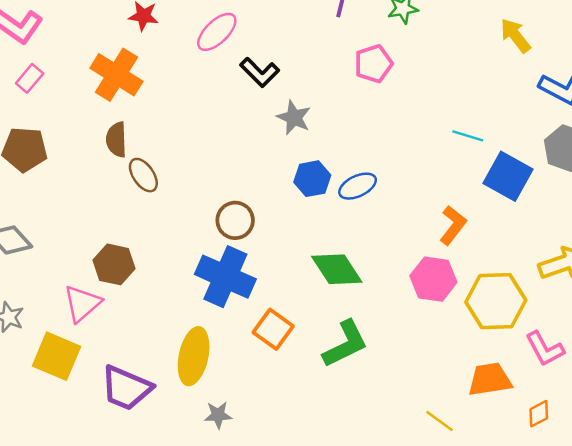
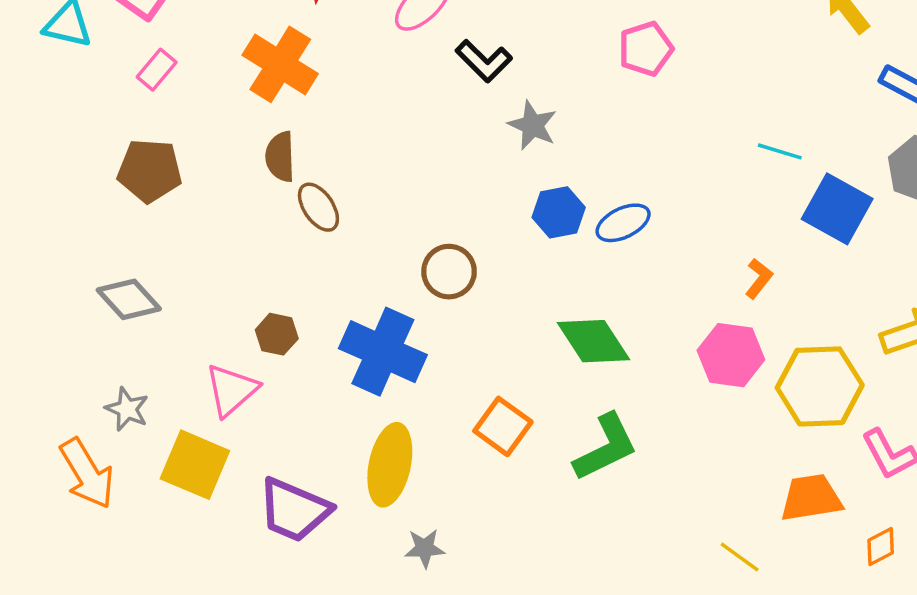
orange L-shape: (453, 225) -> (759, 279), size x0.7
brown hexagon: (114, 264) -> (277, 334), size x0.7
blue cross: (225, 277) -> (383, 352), moved

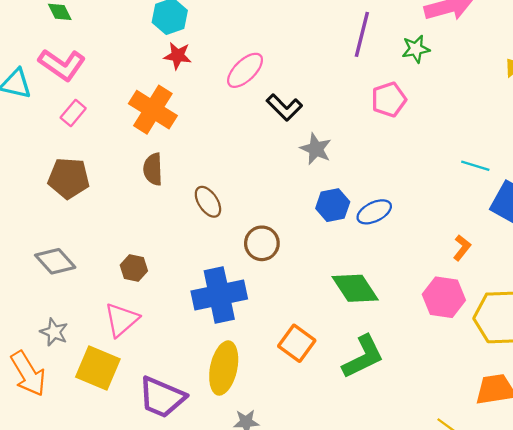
brown ellipse: (318, 207) -> (208, 202), moved
brown hexagon: (277, 334) -> (134, 268), moved
blue cross: (383, 352) -> (219, 295), turned -36

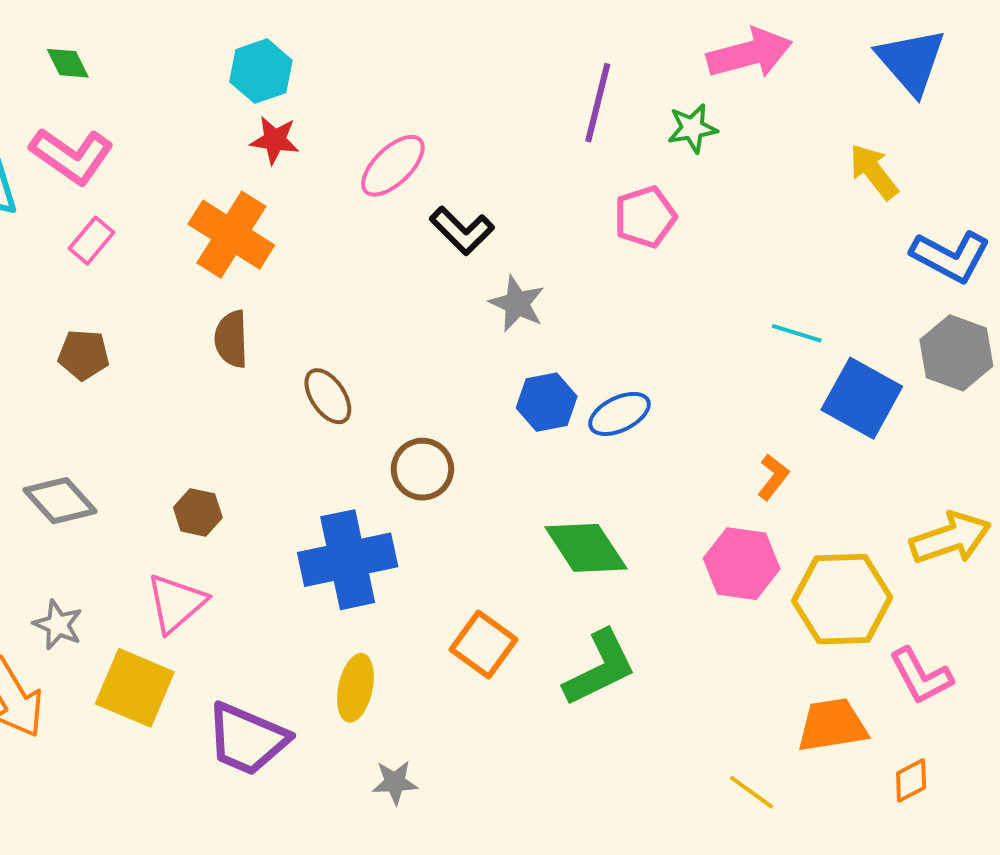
brown pentagon: (69, 178) -> (84, 355), size x0.7
yellow ellipse: (224, 368) -> (355, 688), size x0.7

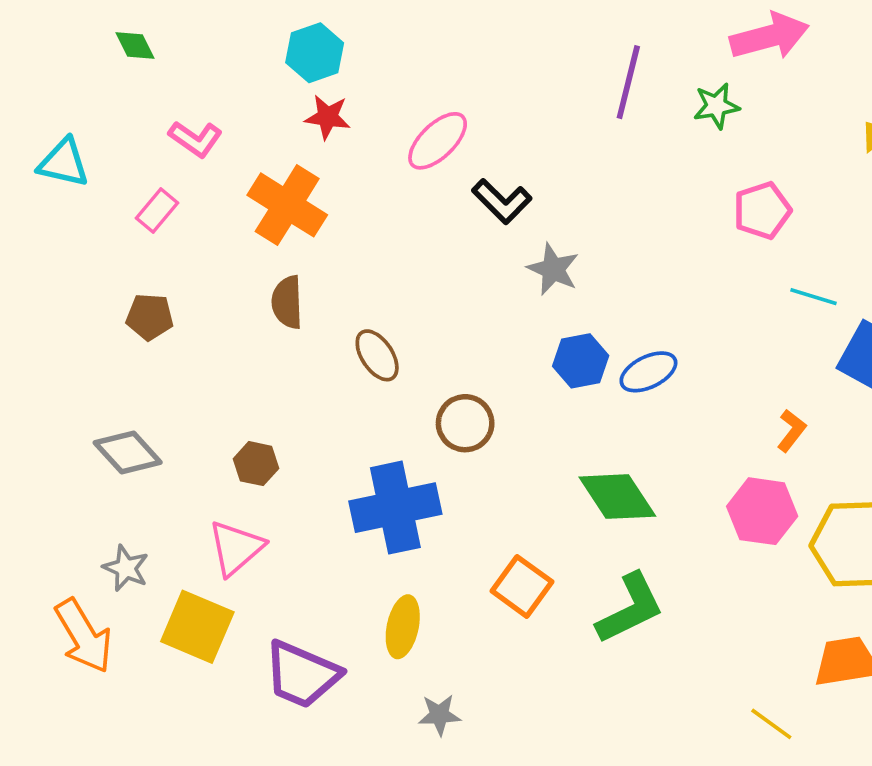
pink L-shape: (72, 156) -> (196, 139), moved, size x0.7
pink pentagon: (645, 217) -> (762, 210), moved

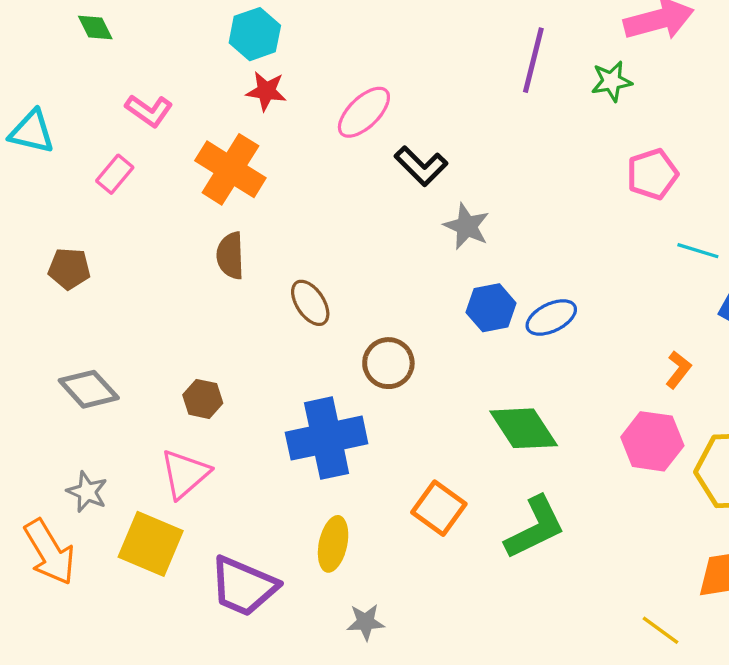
brown pentagon: (150, 317) -> (69, 269), moved

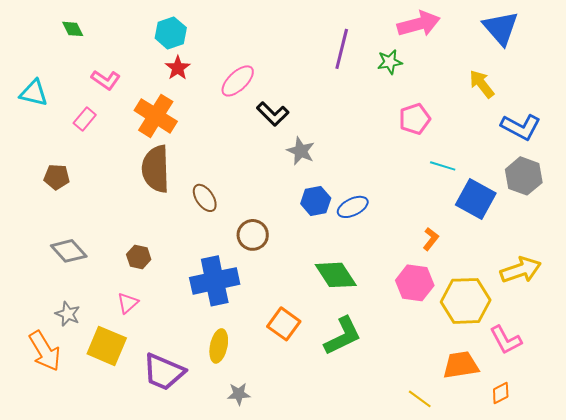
red star: (266, 91) -> (178, 68), turned 30
brown semicircle: (230, 256) -> (156, 169), size x1.6
pink triangle: (185, 474) -> (128, 303), size x0.7

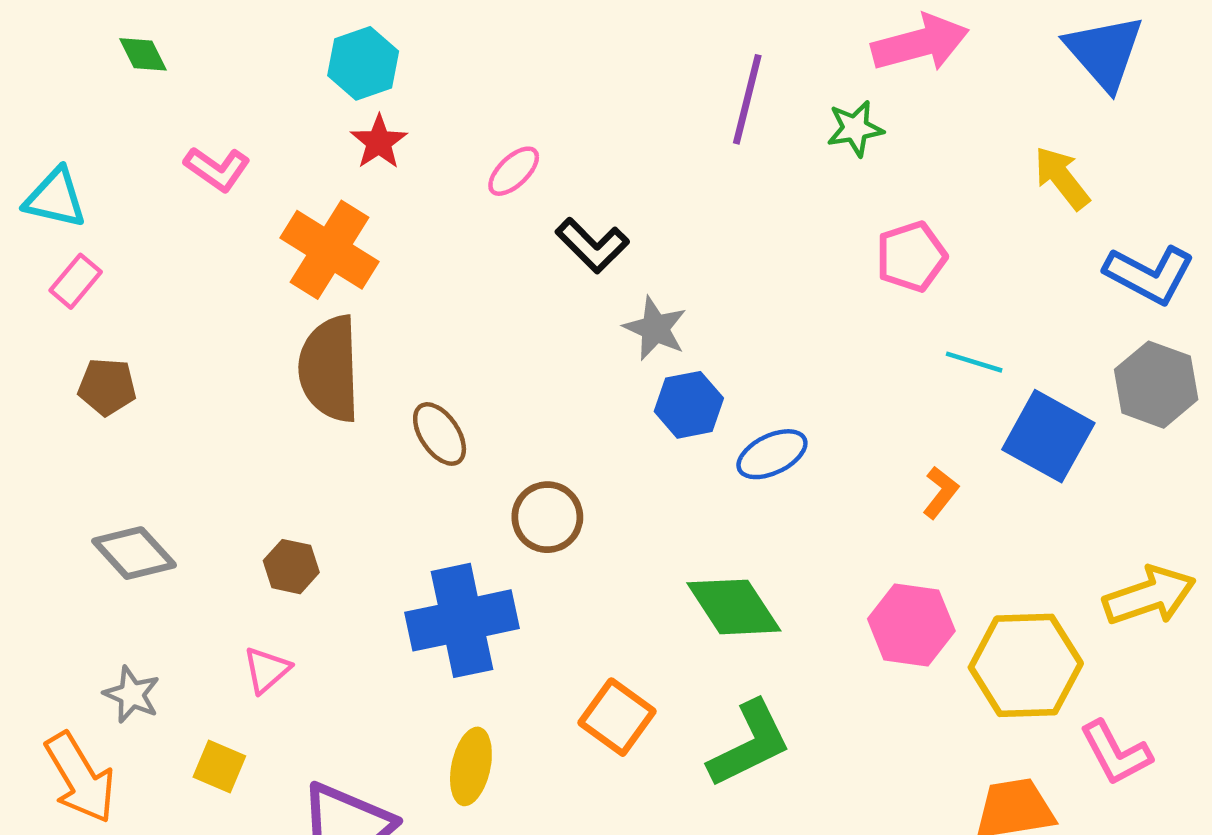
pink ellipse: (238, 81) -> (514, 171), size x0.7
pink rectangle: (85, 119) -> (76, 281), moved
blue hexagon: (316, 201) -> (689, 405), moved
orange L-shape: (431, 239) -> (940, 492), moved
yellow square: (107, 346) -> (219, 766), size x0.6

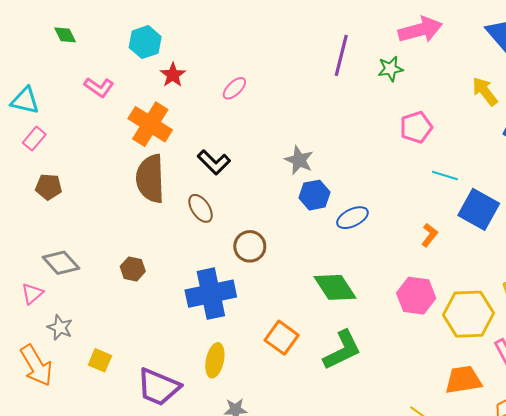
cyan hexagon: (363, 63) -> (145, 42), moved
black L-shape: (592, 245) -> (214, 162), moved
pink triangle: (267, 670) -> (32, 294), moved

